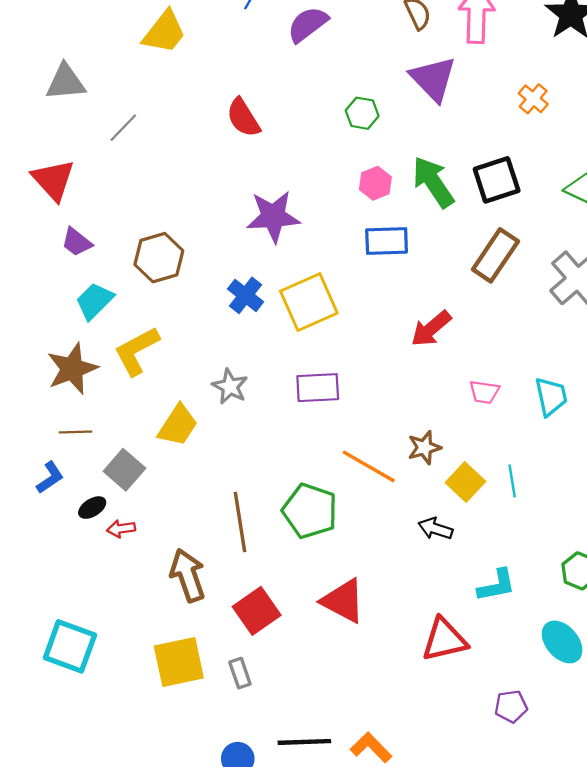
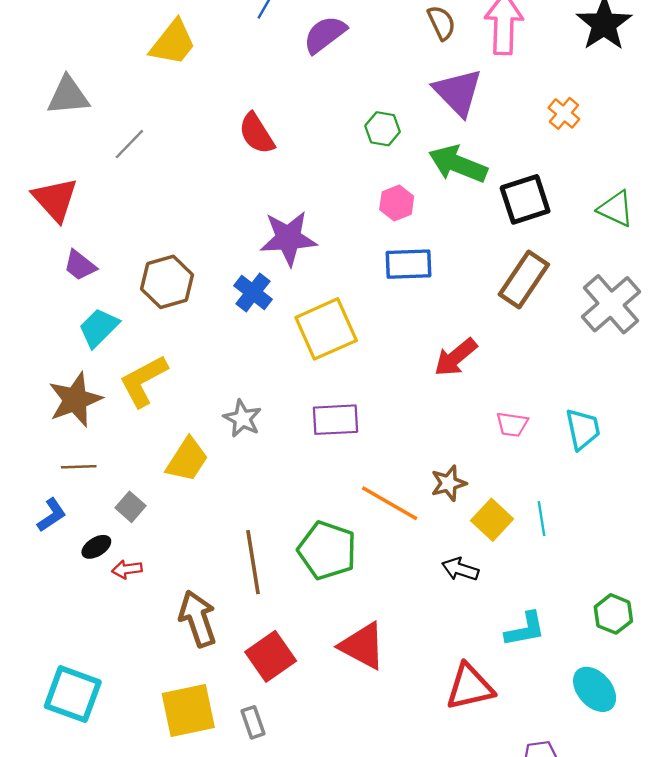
green arrow: (433, 182) -> (458, 164), moved, turned -34
blue cross: (245, 295) -> (253, 292), moved
gray square: (124, 470) -> (131, 507), size x0.7

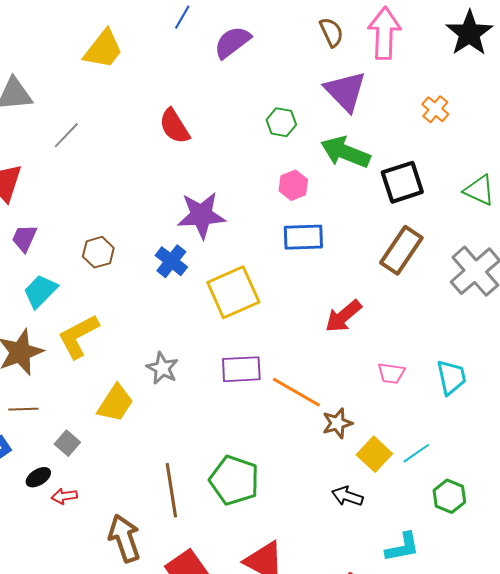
purple trapezoid: (80, 265) -> (24, 238), turned 76
brown hexagon: (167, 282) -> (98, 252), size x0.7
orange line: (390, 503) -> (296, 392), moved
cyan line: (542, 519) -> (416, 453), turned 64
green hexagon: (613, 614) -> (449, 496), moved

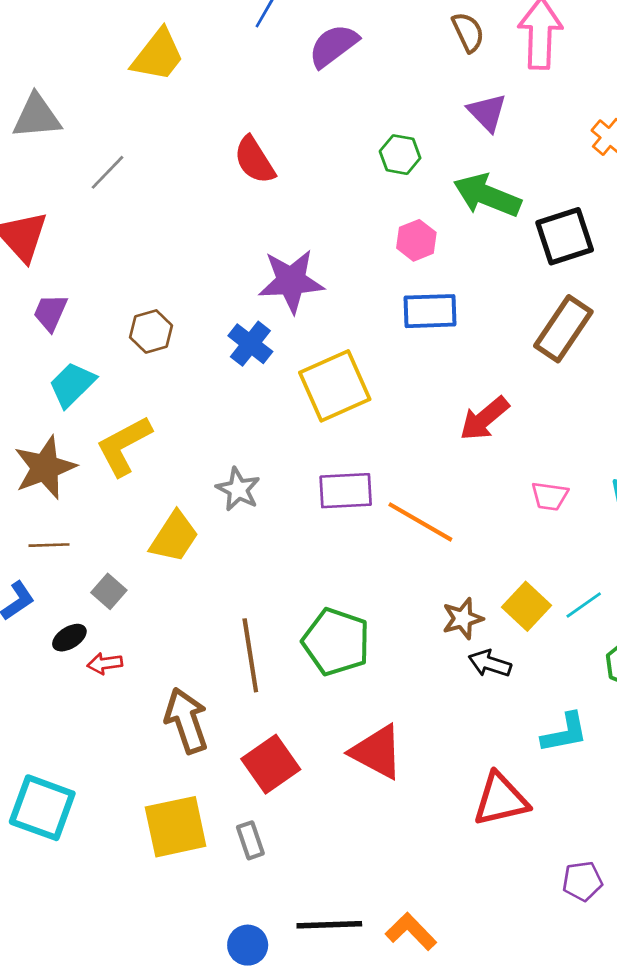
purple triangle: (345, 91) -> (487, 112), size x0.7
brown star: (337, 423) -> (463, 619), moved

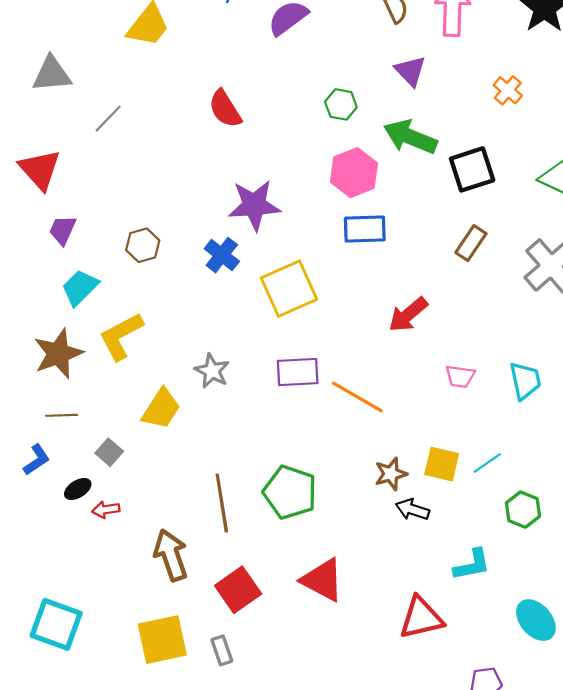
pink hexagon: (416, 240) -> (354, 173), size x1.5
brown rectangle: (563, 329) -> (471, 243), size x0.7
yellow square: (527, 606) -> (442, 464), turned -30

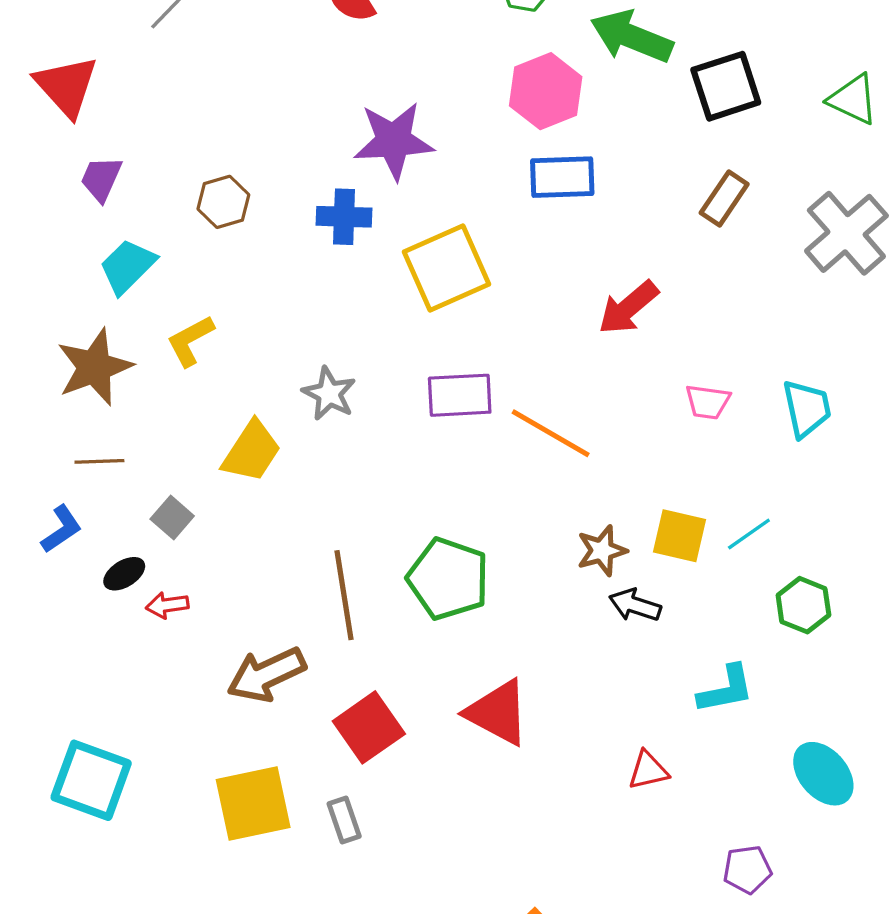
blue cross: (222, 255) -> (344, 217), turned -36
yellow L-shape: (121, 336) -> (190, 341), size x0.7
brown arrow: (171, 555) -> (266, 675), turned -96
red triangle: (421, 618) -> (648, 770), size x0.6

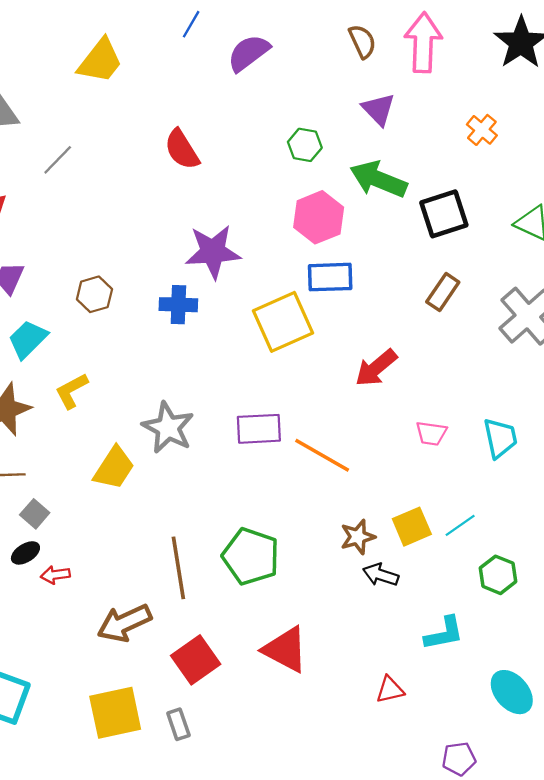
yellow square: (446, 268) -> (283, 322), moved
gray star: (329, 394) -> (168, 428), size x1.4
gray square: (172, 518) -> (35, 514), moved
yellow square: (680, 536) -> (412, 527), turned -36

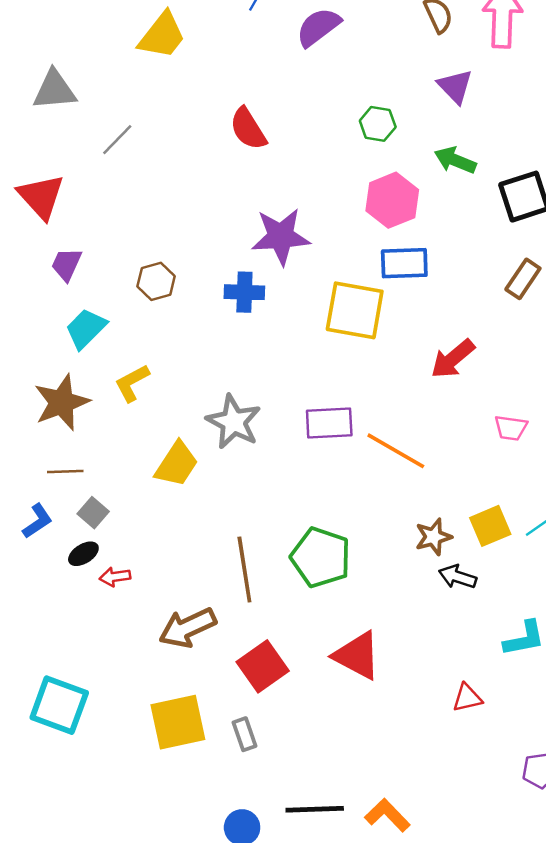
green arrow: (378, 179) -> (455, 160), size x0.7
yellow square: (283, 322) -> (355, 310), turned 34

